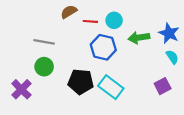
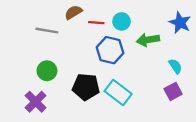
blue star: (169, 33) -> (180, 23), moved
gray line: (44, 42) -> (47, 31), moved
cyan semicircle: (172, 57) -> (175, 66), moved
purple cross: (21, 89) -> (36, 102), moved

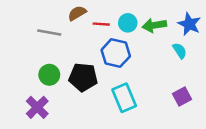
green arrow: (148, 40) -> (154, 25), moved
cyan semicircle: (175, 66) -> (180, 51), moved
black pentagon: (86, 87) -> (83, 77), moved
cyan rectangle: (118, 93) -> (124, 98), turned 30

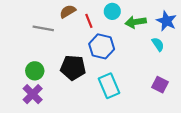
cyan circle: (128, 23) -> (112, 11), moved
red line: (101, 24) -> (89, 21), turned 64
green circle: (49, 75) -> (35, 71), moved
purple square: (182, 96) -> (160, 85), turned -35

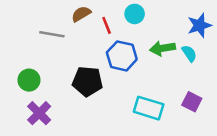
blue star: (166, 21) -> (199, 25), turned 30
green arrow: (136, 22) -> (163, 48), moved
green circle: (35, 71) -> (29, 80), moved
cyan rectangle: (109, 86) -> (149, 108), moved, turned -50

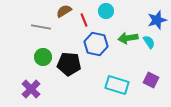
green circle: (29, 80) -> (43, 57), moved

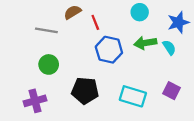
cyan circle: (106, 11) -> (140, 12), moved
black pentagon: (69, 64) -> (85, 91), moved
purple cross: (31, 89) -> (35, 101), turned 30

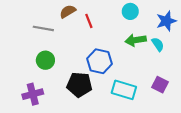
blue hexagon: (109, 50) -> (100, 61), moved

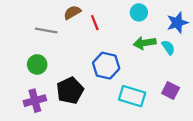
green circle: (45, 60) -> (37, 64), moved
black pentagon: (79, 85) -> (70, 90), moved, turned -30

